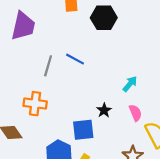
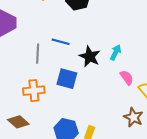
black star: (104, 110) -> (90, 57), moved, size x1.5
blue square: (83, 130) -> (67, 79), moved, turned 35

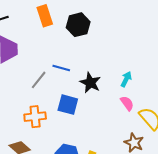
cyan arrow: (116, 52) -> (126, 79), moved
gray line: (38, 54) -> (39, 80), turned 36

